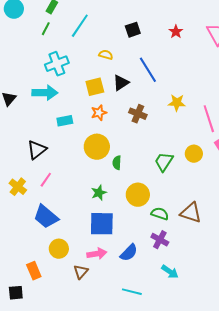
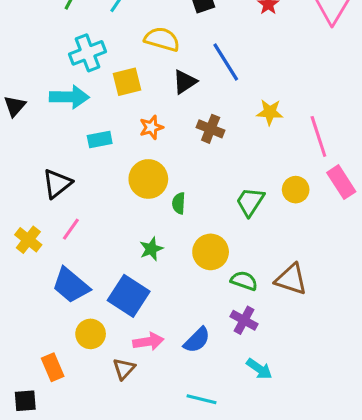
yellow semicircle: (106, 55) -> (162, 39), size x1.6
yellow square: (95, 87) -> (127, 82), moved
blue square: (102, 224) -> (129, 296), moved, turned 32

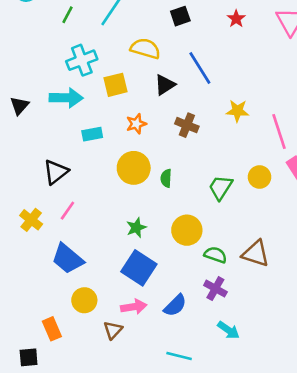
green semicircle: (179, 203) -> (166, 178), moved
blue square: (129, 296) -> (139, 268), moved

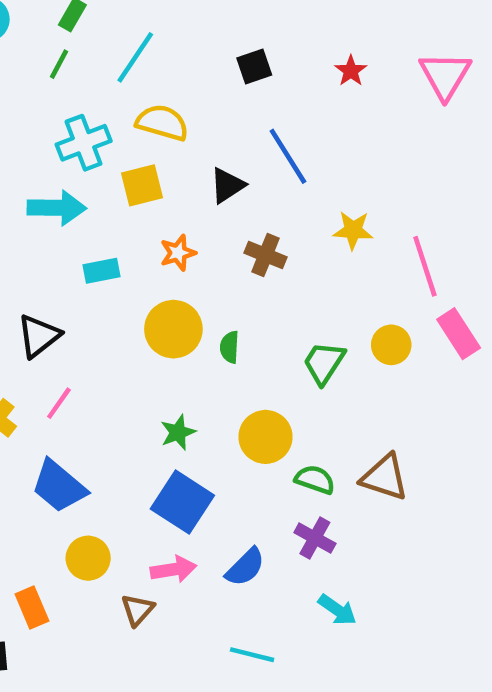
yellow semicircle: (145, 49) -> (162, 123), moved

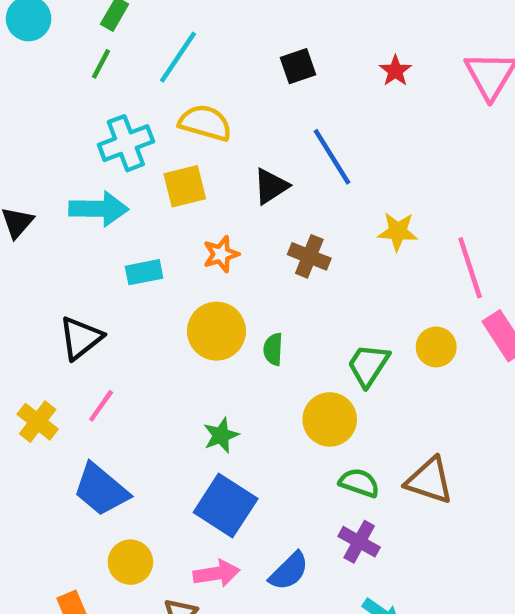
yellow circle: (265, 437) -> (330, 419), moved

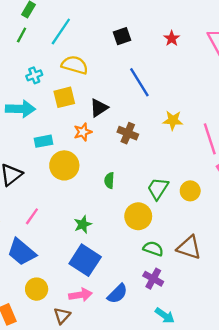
cyan cross: (126, 143) -> (34, 75), size x0.6
black triangle: (271, 186) -> (99, 108), moved
yellow circle: (216, 331) -> (64, 165), moved
yellow circle: (436, 347) -> (190, 191), moved
pink line: (101, 406) -> (32, 216), moved

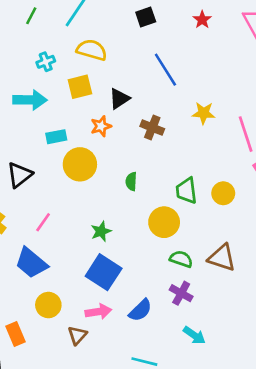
green trapezoid: (158, 189) -> (186, 191), turned -40

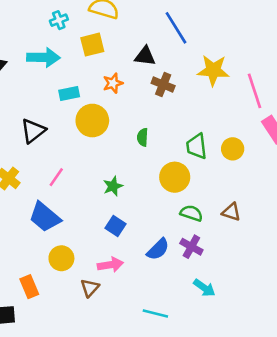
black triangle: (119, 99) -> (145, 56), moved, turned 40
yellow star: (204, 113) -> (213, 70), size x1.4
brown triangle: (222, 258) -> (231, 212), size x0.7
blue square: (104, 272) -> (115, 226), size x0.6
blue semicircle: (140, 310) -> (158, 249), moved

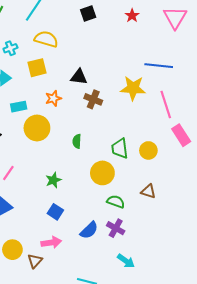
blue line: (176, 28) -> (159, 66), moved, turned -52
brown triangle: (231, 212) -> (148, 191), moved
yellow circle: (61, 258) -> (12, 250), moved

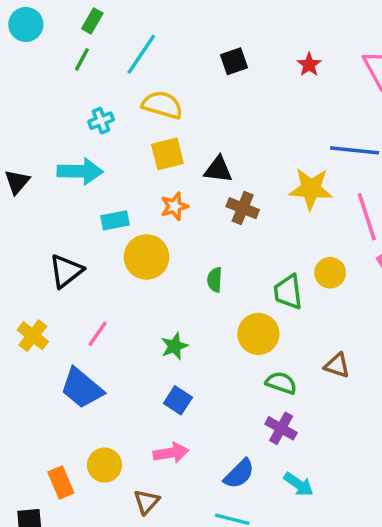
yellow square: (37, 68) -> (167, 154), moved
yellow circle: (148, 150) -> (330, 273), moved
blue semicircle: (89, 230) -> (239, 474), moved
brown triangle: (35, 261) -> (146, 502), moved

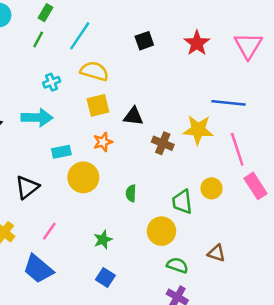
red star: (309, 65) -> (197, 43), size x1.5
brown cross: (243, 208) -> (163, 143), moved

